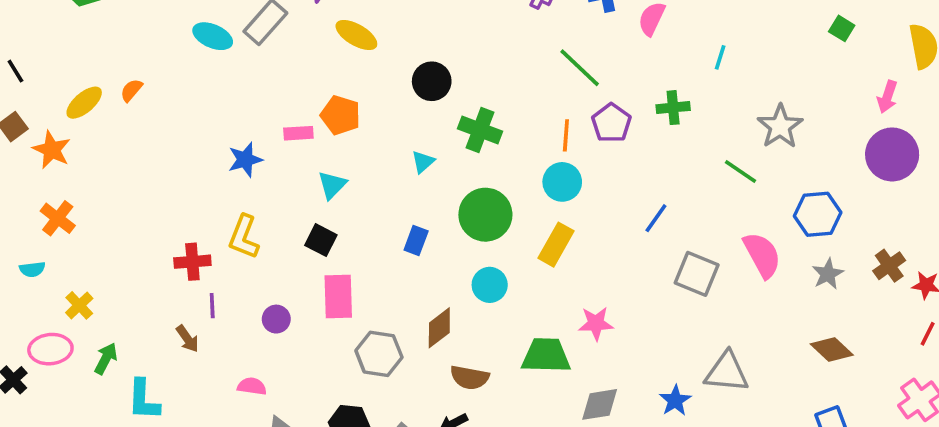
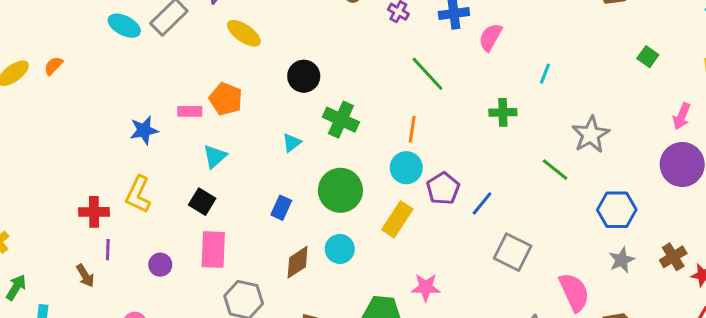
purple pentagon: (611, 123) -> (443, 188), moved
pink semicircle: (762, 255) -> (574, 292), moved
brown diamond: (439, 328) -> (298, 262), moved

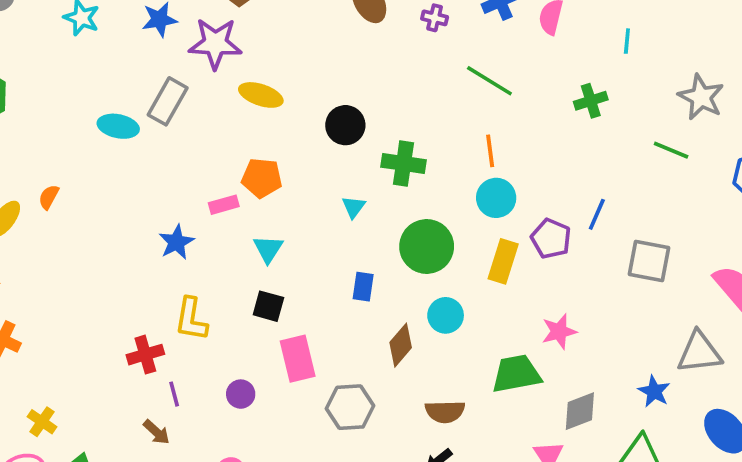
purple pentagon: (443, 188) -> (551, 239), moved

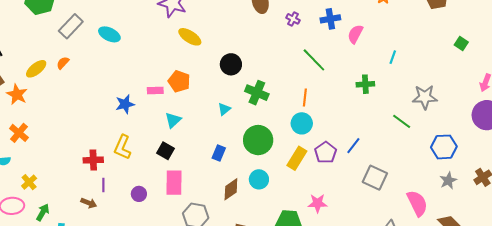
gray star: (701, 97) -> (425, 97), turned 30
gray rectangle: (168, 101) -> (71, 26), moved
brown arrow: (156, 432) -> (89, 203), turned -35

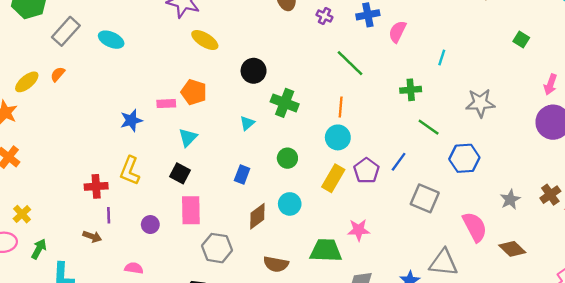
green line: (402, 121) -> (429, 127), moved
green circle: (258, 140) -> (287, 158), size x0.6
blue hexagon: (444, 147) -> (464, 158), moved

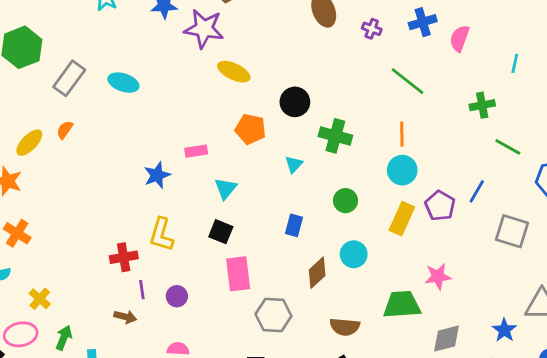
orange pentagon: (194, 92) -> (250, 129), moved
purple circle: (150, 225) -> (177, 296), moved

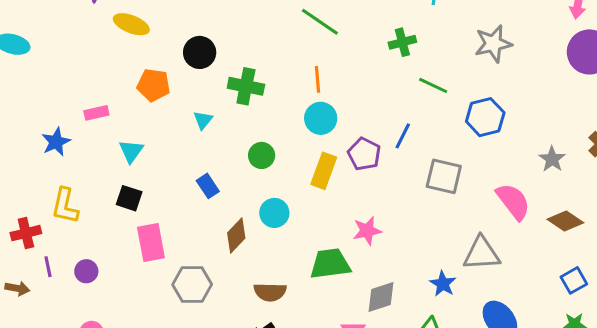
blue rectangle: (294, 225) -> (208, 186), turned -45
brown arrow: (125, 317) -> (17, 288), moved

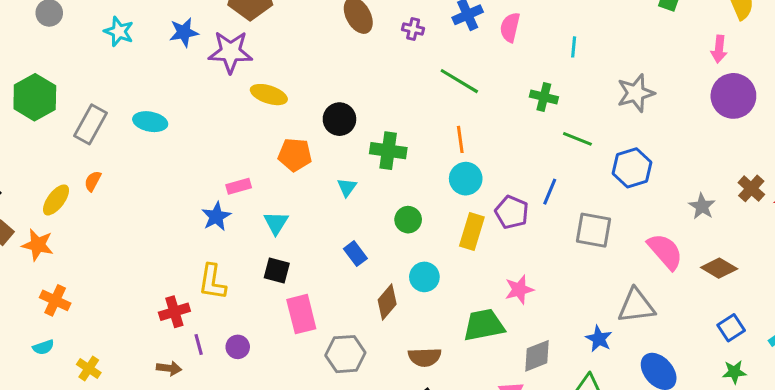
green cross: (402, 42) -> (544, 97), turned 32
blue star: (56, 142) -> (216, 216), moved

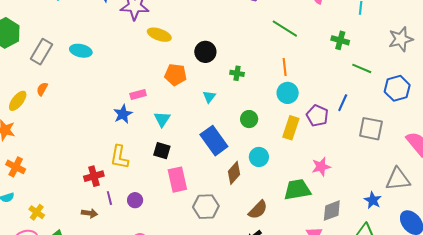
green cross: (388, 151) -> (237, 73), size x0.6
blue rectangle: (355, 254) -> (214, 141), size x1.8
brown semicircle: (425, 357) -> (258, 210), turned -45

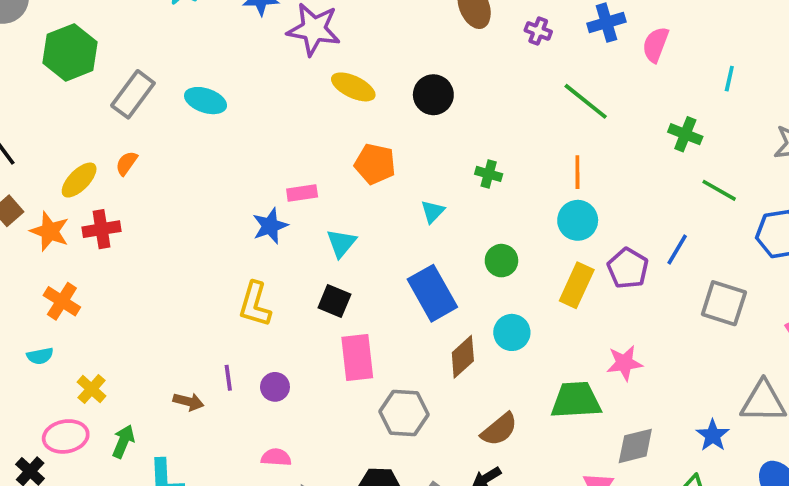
black circle: (205, 52) -> (433, 95), moved
red cross: (94, 176) -> (102, 229), moved

